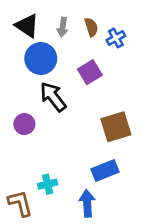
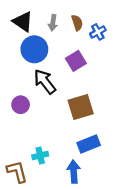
brown square: (116, 127) -> (81, 107), moved

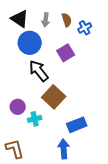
purple circle: (21, 105) -> (18, 107), moved
brown square: (81, 107) -> (54, 97), moved, turned -30
cyan cross: (40, 155) -> (35, 119), moved

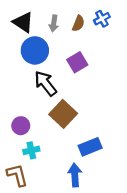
brown semicircle: (67, 20) -> (78, 23), turned 40
blue cross: (85, 28) -> (102, 19), moved
cyan cross: (35, 119) -> (31, 150), moved

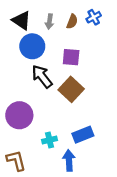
purple square: (77, 62) -> (71, 57), turned 36
brown square: (63, 114) -> (71, 89), moved
purple circle: (21, 126) -> (19, 115), size x1.6
cyan cross: (31, 150) -> (50, 140), moved

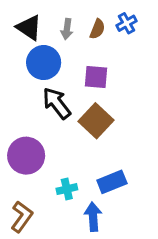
brown L-shape: (16, 160) -> (22, 217), turned 50

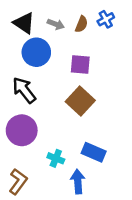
gray arrow: (67, 29) -> (56, 24), turned -77
black arrow: (57, 103) -> (24, 90), moved
blue rectangle: (112, 182) -> (94, 152), turned 45
cyan cross: (67, 189) -> (56, 158), turned 35

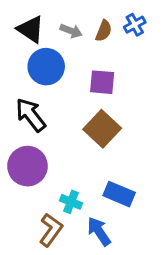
brown L-shape: (18, 181) -> (51, 230), moved
blue arrow: (78, 181) -> (99, 231), turned -30

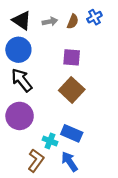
gray arrow: (71, 31) -> (50, 22), turned -32
blue circle: (46, 67) -> (18, 50), moved
blue rectangle: (119, 194) -> (72, 133), moved

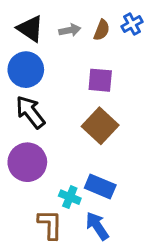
brown L-shape: (36, 160) -> (50, 224), turned -35

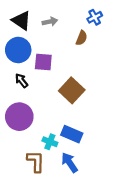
brown semicircle: (102, 30) -> (82, 38), moved
purple square: (100, 80) -> (43, 62), moved
black arrow: (30, 112) -> (21, 81), size x0.6

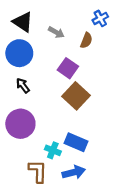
gray arrow: (50, 22) -> (56, 32), moved, turned 40
purple square: (43, 62) -> (68, 68), moved, turned 30
blue arrow: (70, 162) -> (74, 172), turned 110

